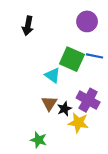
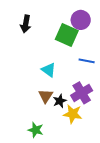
blue line: (95, 56) -> (87, 61), moved
green square: (72, 59) -> (67, 35), moved
purple cross: (88, 100) -> (82, 93), turned 30

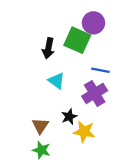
black arrow: (26, 24) -> (48, 48), moved
purple cross: (82, 93) -> (95, 93), moved
brown triangle: (46, 96) -> (40, 126), moved

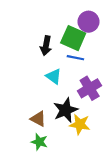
blue line: (100, 70) -> (75, 58), moved
black star: (69, 117) -> (66, 110), size x1.6
brown triangle: (40, 126) -> (38, 119), turned -35

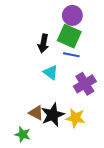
purple circle: (88, 22) -> (72, 15), moved
black star: (66, 110) -> (53, 115), moved
green star: (39, 142) -> (23, 134), moved

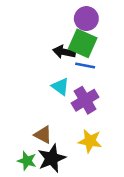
black arrow: (43, 43) -> (64, 52), moved, turned 90
purple cross: (85, 84) -> (85, 100), moved
black star: (53, 115) -> (52, 158), moved

